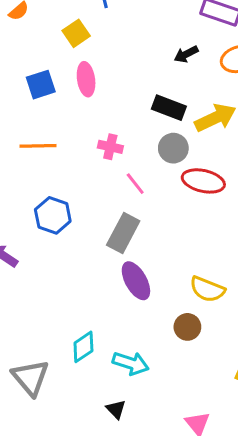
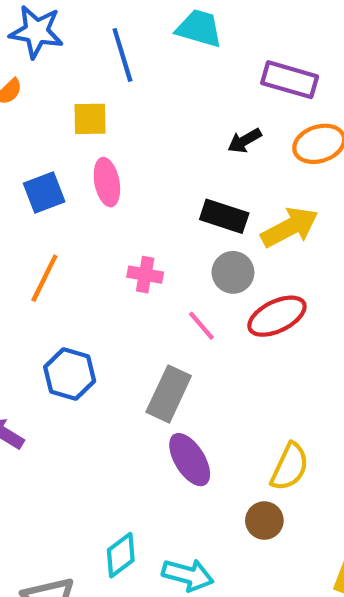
yellow square: (76, 33) -> (90, 119), turned 36
orange line: (38, 146) -> (44, 278), turned -60
red ellipse: (203, 181) -> (277, 316), turned -36
pink line: (135, 184) -> (201, 326), moved
yellow semicircle: (207, 289) -> (290, 467), turned -84

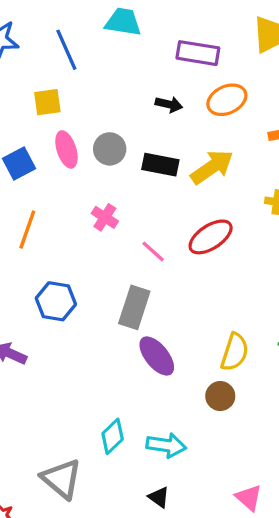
black arrow: (245, 141) -> (169, 104), turned -130
gray circle: (233, 272) -> (110, 149), moved
pink cross: (145, 275) -> (105, 217), turned 30

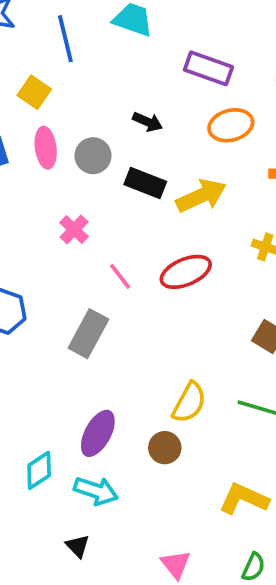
yellow square: (47, 102) -> (34, 92), turned 32
black arrow: (169, 104) -> (148, 122), moved
purple ellipse: (157, 356) -> (98, 433), moved, turned 57

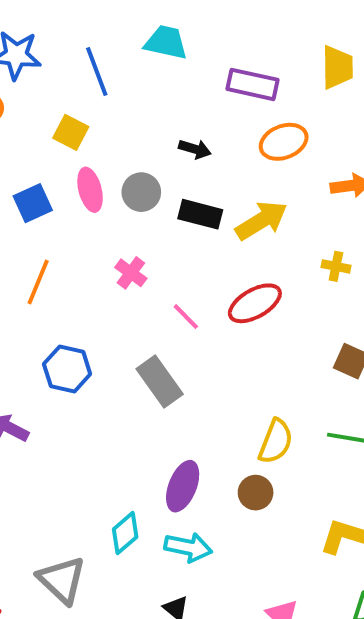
gray rectangle: (88, 334) -> (160, 381), turned -57

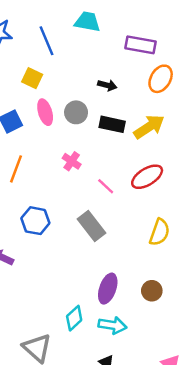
orange ellipse: (284, 142) -> (161, 79), turned -36
yellow semicircle: (276, 441) -> (159, 232), moved

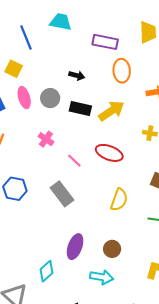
orange ellipse: (161, 79) -> (122, 71), turned -35
red ellipse: (147, 177) -> (109, 153), turned 52
cyan arrow: (112, 325) -> (102, 277), moved

